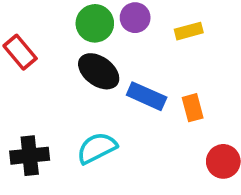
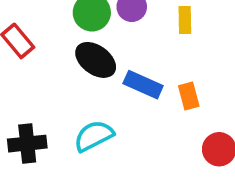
yellow rectangle: (189, 31) -> (185, 20), turned -76

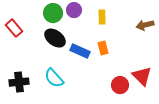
orange rectangle: (189, 96) -> (103, 48), moved
cyan semicircle: (94, 136) -> (54, 78), turned -105

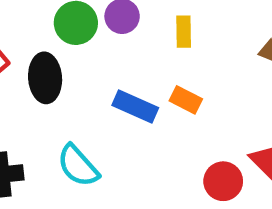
black ellipse: (55, 38) -> (45, 78), moved, turned 50
orange rectangle: (103, 48) -> (186, 100), turned -48

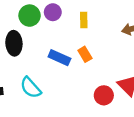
orange rectangle: (186, 100) -> (85, 54), turned 32

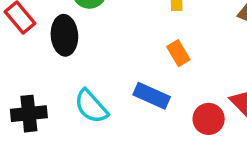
blue rectangle: (59, 58) -> (152, 96), moved

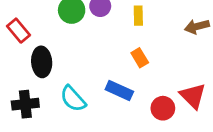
black ellipse: (64, 35) -> (42, 62), moved

